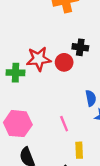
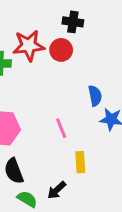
black cross: (80, 47) -> (73, 22), moved

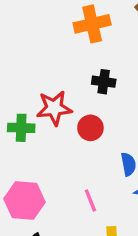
red circle: (61, 50) -> (90, 128), moved

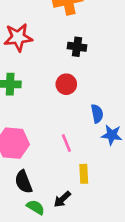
red star: (54, 108) -> (18, 37), moved

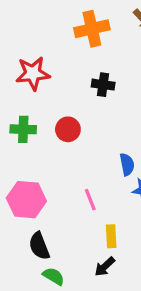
red circle: (66, 84) -> (68, 129), moved
black arrow: (62, 199) -> (105, 267), moved

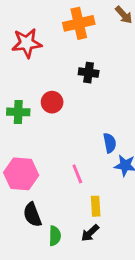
red star: (33, 73) -> (27, 43), moved
red circle: (68, 129) -> (52, 102), moved
green semicircle: (54, 276) -> (55, 236), moved, turned 60

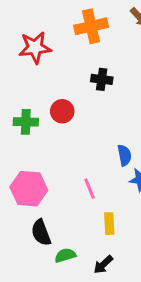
black arrow: (90, 233) -> (103, 264), moved
green semicircle: (55, 236) -> (65, 255), turned -108

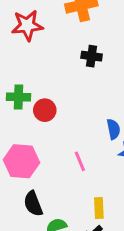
red circle: (62, 111) -> (45, 110), moved
yellow rectangle: (109, 224) -> (99, 208), moved

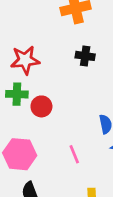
red star: (27, 25) -> (25, 60), moved

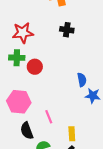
pink line: (74, 154) -> (49, 117), moved

